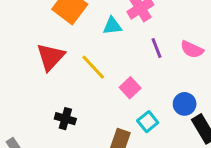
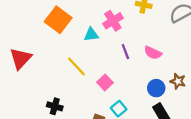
red triangle: (51, 57) -> (21, 58), moved
blue circle: (185, 104) -> (156, 88), moved

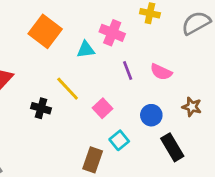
pink cross: (113, 21) -> (112, 33), turned -36
blue circle: (156, 88) -> (151, 115), moved
black cross: (55, 106) -> (41, 108), moved

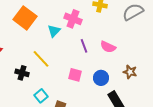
cyan triangle: (86, 50) -> (54, 31), turned -40
pink square: (102, 108) -> (75, 75), moved, turned -32
cyan square: (119, 140) -> (41, 96), moved

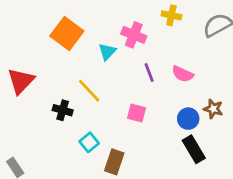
blue circle: (101, 78) -> (188, 119), moved

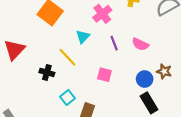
pink cross: (134, 35) -> (102, 14), turned 30
cyan triangle: (107, 52) -> (83, 37), moved

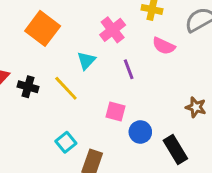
pink semicircle: (140, 44) -> (164, 46), moved
black cross: (47, 72) -> (28, 87), moved
blue circle: (145, 79) -> (140, 132), moved

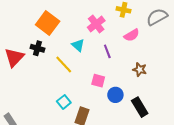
pink semicircle: (164, 46) -> (132, 35), turned -56
cyan triangle: (86, 60) -> (78, 45), turned -32
black cross: (28, 87) -> (37, 48), moved
brown star: (196, 107) -> (140, 70), moved

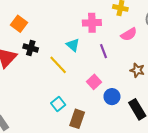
orange square: (48, 23) -> (19, 24), moved, size x0.7
pink cross: (96, 24) -> (92, 23), turned 36
pink square: (98, 81) -> (94, 82), turned 32

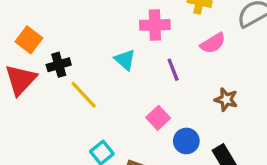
orange square: (19, 24) -> (29, 40), moved
black cross: (31, 48) -> (59, 65), turned -32
yellow line: (58, 65) -> (84, 95), moved

